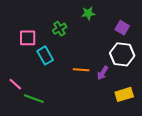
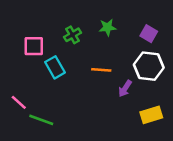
green star: (88, 13) -> (108, 27), moved
orange line: (81, 70) -> (101, 70), moved

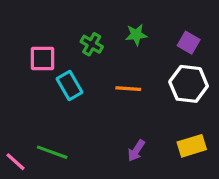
green cross: (73, 35) -> (92, 44), turned -30
purple arrow: (125, 89) -> (136, 151), moved
pink line: (19, 102) -> (16, 162), moved

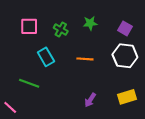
pink square: (43, 59) -> (29, 26), moved
green line: (52, 152) -> (29, 83), moved

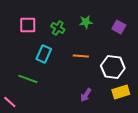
white hexagon: (125, 56) -> (113, 67), moved
cyan rectangle: (46, 57) -> (44, 54), turned 54

